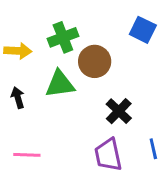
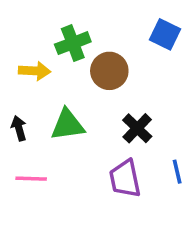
yellow arrow: (18, 51) -> (35, 71), moved
green triangle: (60, 84) -> (68, 125), moved
black arrow: (18, 98) -> (19, 128), moved

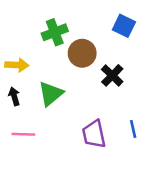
yellow arrow: (35, 71) -> (17, 65), moved
green triangle: (68, 125) -> (51, 94), turned -32
black cross: (137, 128) -> (112, 75), moved

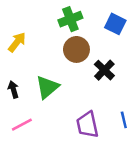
green cross: (55, 32) -> (70, 19), moved
yellow arrow: (17, 65) -> (17, 42), moved, turned -55
pink line: (23, 134) -> (22, 125), turned -30

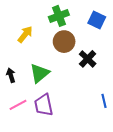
yellow arrow: (17, 42) -> (25, 34), moved
purple trapezoid: (87, 125) -> (44, 105), moved

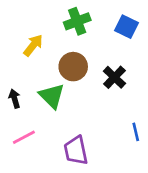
brown circle: (64, 42) -> (73, 67), moved
green triangle: (40, 73) -> (52, 96), turned -35
purple trapezoid: (44, 105) -> (76, 151), moved

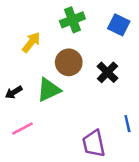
green triangle: (52, 96) -> (49, 90), turned 50
black arrow: (15, 99) -> (14, 92), turned -105
purple trapezoid: (76, 151) -> (94, 144), moved

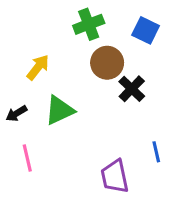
yellow arrow: (31, 42) -> (38, 67), moved
brown circle: (69, 62) -> (107, 63), moved
pink line: (22, 129) -> (27, 158), turned -75

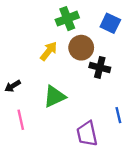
yellow arrow: (38, 67) -> (49, 51), moved
black cross: (132, 89) -> (100, 67), turned -30
green triangle: (59, 110) -> (54, 96), moved

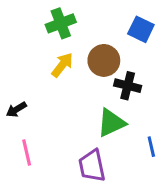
green cross: (67, 19) -> (61, 23), moved
green triangle: (54, 96) -> (111, 123), moved
purple trapezoid: (87, 134) -> (92, 166), moved

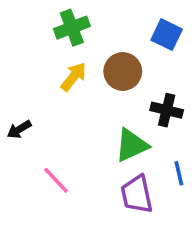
black cross: (128, 86) -> (167, 110), moved
pink line: (27, 152) -> (56, 180), moved, turned -30
purple trapezoid: (92, 166) -> (137, 194), moved

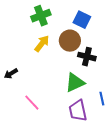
blue square: (167, 35) -> (82, 20), moved
black cross: (167, 110) -> (87, 57), moved

